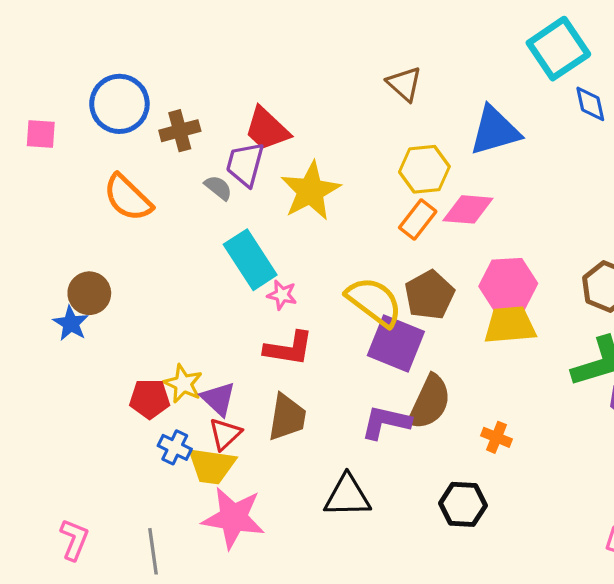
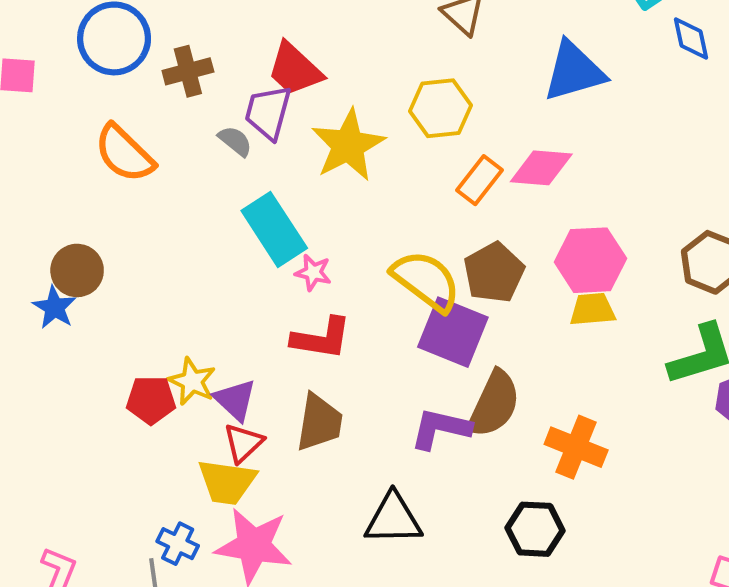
yellow hexagon: (424, 169) -> (441, 108), moved
yellow trapezoid: (510, 325) -> (592, 309), size x0.7
orange cross: (496, 437) -> (576, 447), size x1.6
blue cross: (175, 447) -> (178, 544), moved

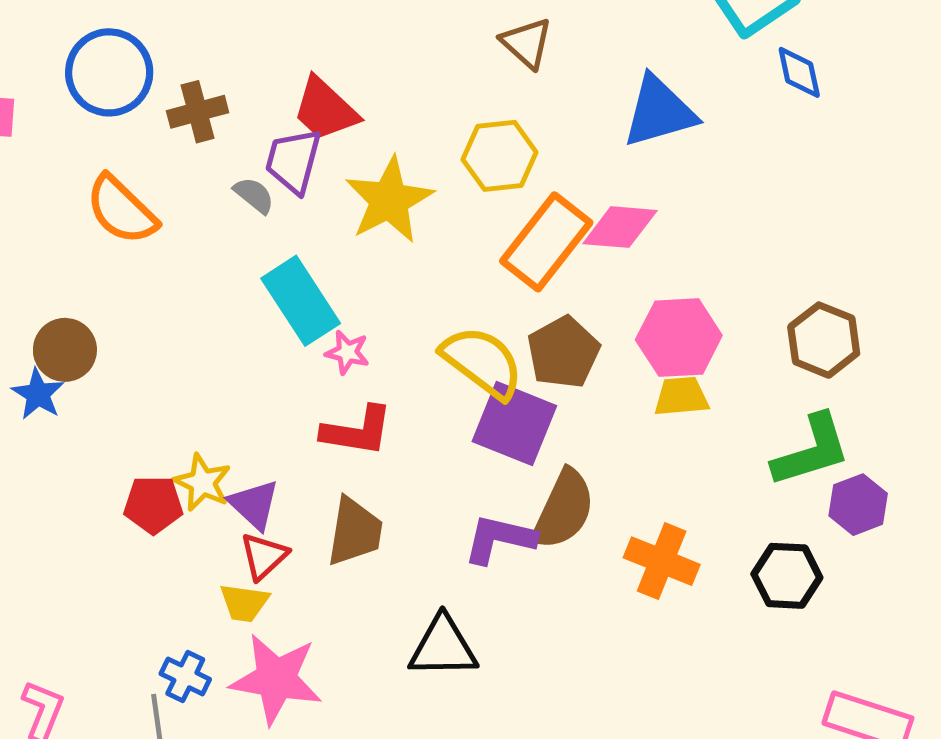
orange rectangle: (480, 180) -> (546, 242), size x1.6
yellow trapezoid: (227, 482) -> (244, 603), size x0.7
black hexagon: (535, 529) -> (787, 576), moved

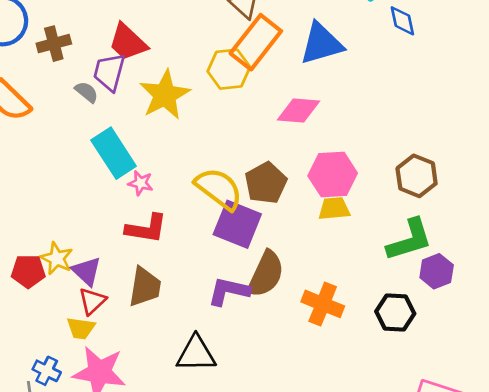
orange rectangle: (546, 242) -> (256, 42), moved

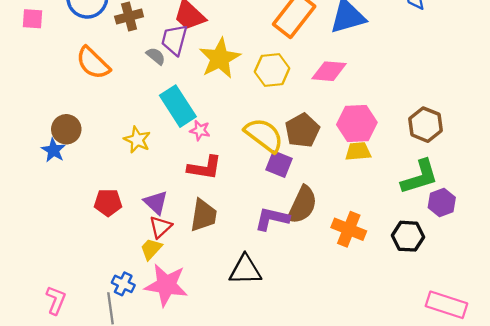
yellow hexagon: (229, 69) -> (272, 70), moved
purple square: (237, 224) -> (279, 164), size x0.7
yellow star: (57, 258) -> (137, 140), moved
yellow trapezoid: (81, 328) -> (151, 249), turned 125

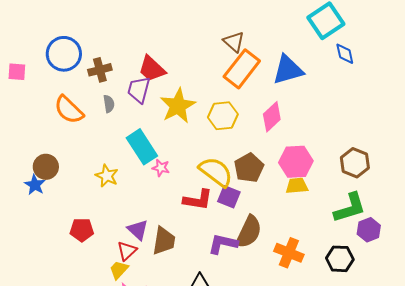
gray semicircle: (156, 56) -> (109, 104), moved, turned 42
pink diamond: (329, 71) -> (272, 117), turned -48
red L-shape: (205, 168) -> (198, 200), moved
purple triangle: (156, 203) -> (138, 230), moved

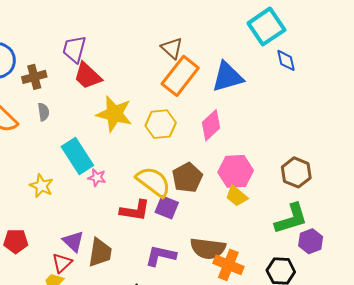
purple trapezoid: (139, 90) -> (74, 49), moved
yellow star: (178, 106) -> (114, 114), turned -30
yellow trapezoid: (297, 186) -> (237, 196), turned -135
brown semicircle: (249, 232) -> (208, 248), moved, turned 72

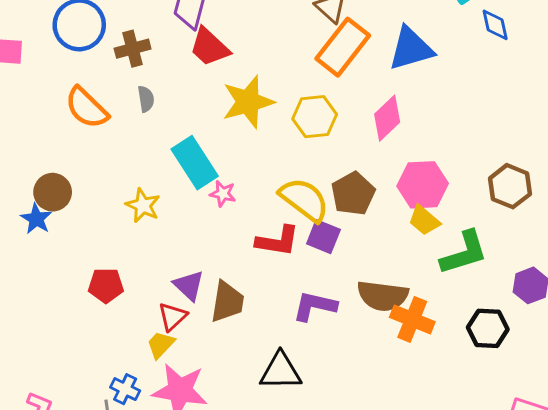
yellow star: (114, 114) -> (248, 102), turned -30
green L-shape: (291, 219) -> (464, 253), moved

